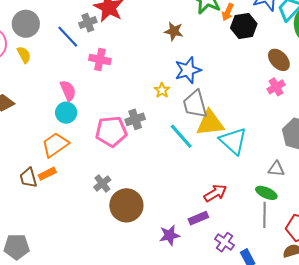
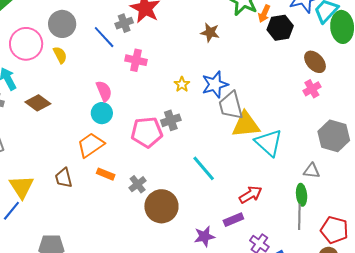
blue star: (188, 70) -> (215, 84), moved
yellow star: (162, 90) -> (182, 84), moved
cyan line: (181, 136) -> (204, 168), moved
orange rectangle: (47, 174) -> (106, 174), moved, turned 48
green ellipse: (266, 193) -> (302, 195), turned 60

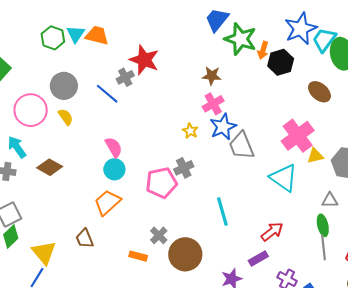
pink cross: (136, 60) -> (213, 104), moved, turned -35
pink cross: (312, 89) -> (298, 136), moved, size x1.8
yellow triangle: (246, 125) -> (315, 156), moved, size x0.6
cyan line: (204, 168) -> (222, 211), turned 32
orange rectangle: (106, 174) -> (138, 256), moved

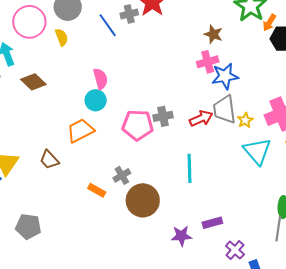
blue star: (223, 127) -> (225, 76), moved
yellow star: (190, 131) -> (245, 120), moved
red arrow: (272, 232) -> (201, 118), moved
brown trapezoid: (85, 238) -> (49, 160), turned -35

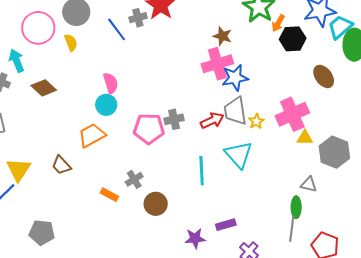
pink cross: (208, 62) -> (217, 64), size x1.4
cyan triangle: (257, 151) -> (239, 155), moved
brown circle: (143, 200) -> (156, 204), size x0.7

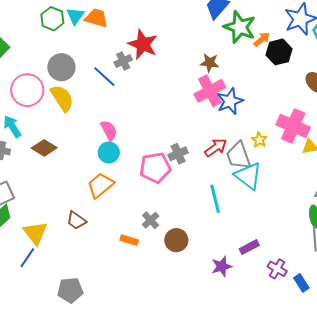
orange arrow: (278, 23) -> (262, 39), turned -150
yellow semicircle: (71, 43) -> (62, 98), size x1.6
gray trapezoid: (235, 111) -> (238, 156), moved
pink cross: (292, 114) -> (293, 126), turned -32

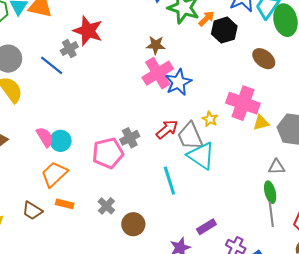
pink semicircle: (109, 130) -> (45, 137), moved
orange rectangle: (129, 240) -> (65, 204), moved

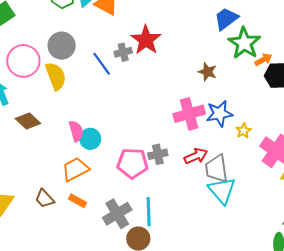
pink cross: (158, 73) -> (189, 114), moved
yellow star: (210, 119) -> (243, 131), moved
cyan line: (169, 181) -> (149, 212), moved
gray cross: (106, 206) -> (117, 214), size x1.6

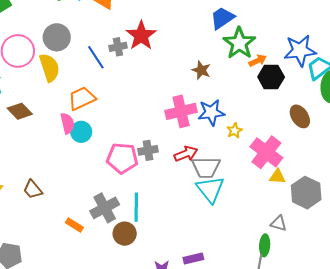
orange trapezoid: (75, 169) -> (82, 98), moved
gray trapezoid: (217, 169) -> (206, 167), turned -84
orange rectangle: (77, 201) -> (74, 225), moved

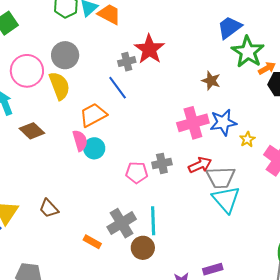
blue line: (96, 57) -> (118, 88), moved
pink pentagon: (122, 158) -> (137, 173), size x0.7

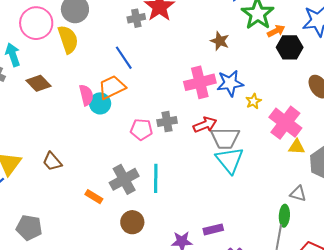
blue line: (118, 88) -> (124, 58), moved
orange trapezoid: (93, 115) -> (112, 87), moved
brown circle: (143, 248) -> (132, 222), moved

